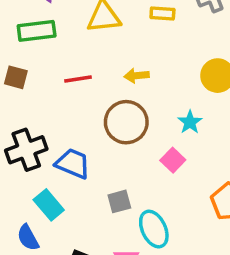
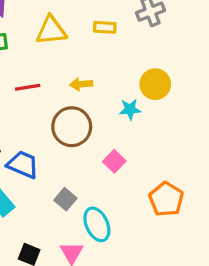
cyan star: (190, 122) -> (130, 109), moved, turned 30
gray square: (119, 201) -> (65, 199), turned -35

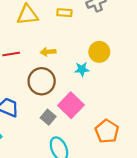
pink square: (114, 161) -> (71, 105), size x1.6
gray square: (65, 199) -> (48, 117), moved

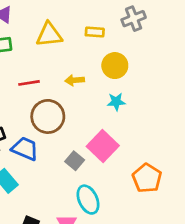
yellow circle: (99, 52) -> (115, 66), moved
brown circle: (42, 81) -> (48, 116), moved

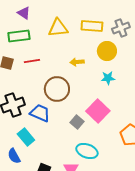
gray cross: (134, 19) -> (121, 28), moved
yellow rectangle: (95, 32) -> (92, 26), size x1.5
red line: (29, 83) -> (32, 61), moved
cyan ellipse: (88, 200) -> (87, 151), turned -45

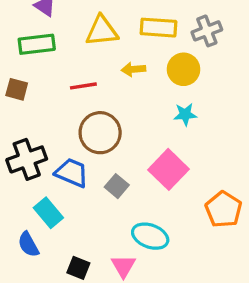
red line: (32, 61) -> (83, 86), moved
yellow arrow: (77, 62) -> (133, 69), moved
gray square: (77, 122) -> (117, 186), moved

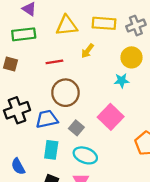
yellow arrow: (133, 69) -> (87, 51), turned -48
yellow circle: (184, 69) -> (132, 57), moved
blue trapezoid: (72, 173) -> (47, 119), turned -35
cyan rectangle: (48, 213) -> (51, 150), moved, turned 48
cyan ellipse: (150, 236) -> (85, 155), moved

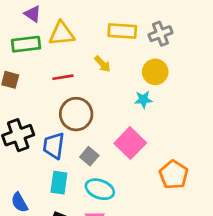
yellow triangle: (67, 26) -> (62, 34), moved
yellow arrow: (87, 51) -> (102, 64), turned -80
blue trapezoid: (47, 119) -> (54, 146), turned -70

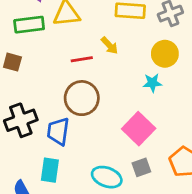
red line: (63, 77) -> (82, 59), moved
gray square: (89, 156) -> (141, 167), moved, turned 30
cyan rectangle: (59, 183) -> (50, 170), moved

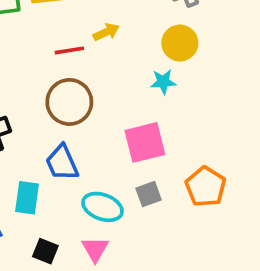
yellow arrow: (109, 45) -> (106, 32), turned -72
pink square: (139, 129) -> (145, 142), turned 32
blue trapezoid: (58, 131) -> (62, 163), moved, turned -32

